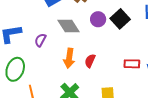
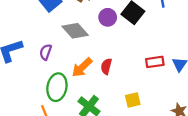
orange arrow: (69, 58) -> (82, 67), turned 48
green ellipse: (15, 69) -> (57, 87), moved

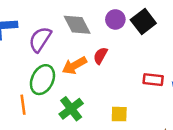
purple semicircle: (46, 52) -> (40, 39), size x1.5
red semicircle: (106, 66) -> (100, 56), moved

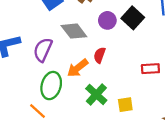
orange line: (23, 105) -> (37, 111), turned -30
green cross: (71, 109) -> (96, 94), moved

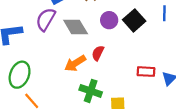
purple semicircle: (43, 50) -> (46, 19), moved
green ellipse: (51, 86) -> (20, 75), moved
green cross: (96, 94) -> (91, 91), turned -30

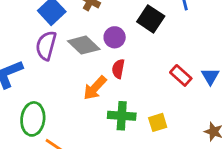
purple circle: (109, 20) -> (115, 37), moved
red rectangle: (146, 72) -> (181, 75), turned 54

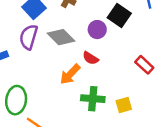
purple circle: (115, 37) -> (97, 30), moved
red semicircle: (118, 69) -> (91, 58), turned -70

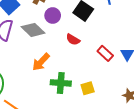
purple circle: (97, 30) -> (53, 16), moved
red semicircle: (91, 58) -> (73, 39), moved

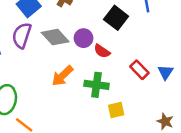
purple circle: (53, 16) -> (84, 38), moved
green cross: (61, 83) -> (97, 85), moved

